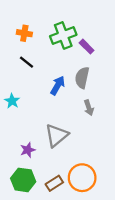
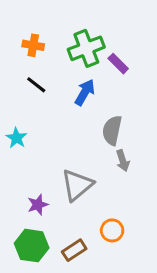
gray semicircle: (82, 78) -> (112, 130), moved
blue arrow: (58, 85) -> (85, 92), moved
gray arrow: (89, 108) -> (123, 161), moved
orange circle: (82, 178) -> (112, 230), moved, size x0.6

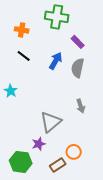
green cross: (86, 48) -> (57, 17), moved, turned 30
gray semicircle: (112, 130) -> (78, 68), moved
purple star: (38, 205) -> (39, 144), moved
brown rectangle: (74, 250) -> (58, 165), moved

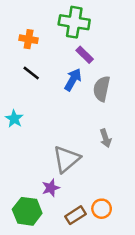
purple rectangle: (78, 42) -> (85, 55), moved
orange circle: (74, 152) -> (102, 209), moved

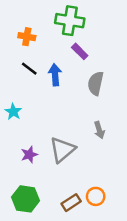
blue arrow: (73, 80) -> (55, 75), moved, turned -35
purple star: (51, 188) -> (29, 155), moved

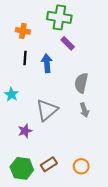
black line: (29, 69) -> (25, 58), turned 56
gray semicircle: (96, 83) -> (81, 83), moved
gray triangle: (62, 150) -> (47, 110), moved
brown rectangle: (71, 203) -> (49, 164), moved

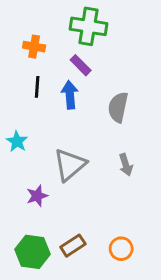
purple rectangle: (68, 43) -> (81, 65), moved
gray semicircle: (81, 83) -> (118, 107), moved

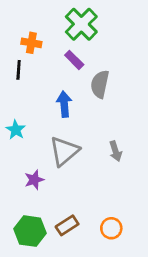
green cross: (88, 26) -> (81, 24), turned 36
black line: (37, 87) -> (19, 70), moved
blue arrow: (70, 95) -> (64, 104), moved
gray semicircle: (118, 107) -> (100, 84), moved

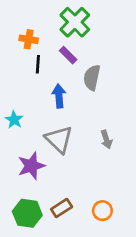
black line: (19, 70) -> (38, 64), moved
gray triangle: (64, 151) -> (59, 139), turned -36
purple star: (34, 180) -> (31, 166), size x1.5

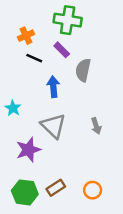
green cross: (75, 22) -> (68, 20), turned -36
orange cross: (29, 39) -> (26, 36), turned -35
black line: (38, 64) -> (34, 58), turned -70

